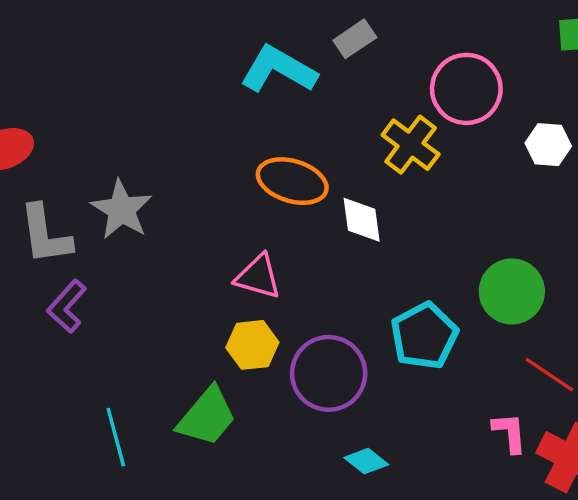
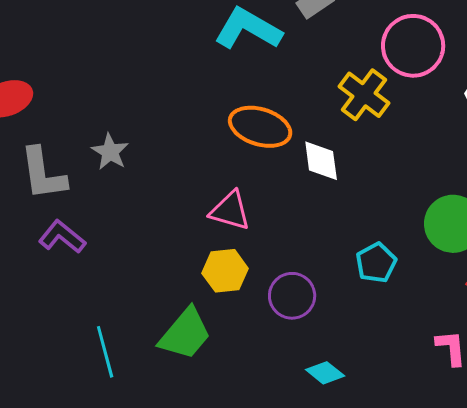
gray star: (121, 210) -> (110, 152), size x0.7
purple L-shape: (67, 306) -> (62, 237), turned 87
cyan pentagon: (424, 336) -> (376, 263), size x0.7
purple circle: (329, 373) -> (292, 296), size x0.7

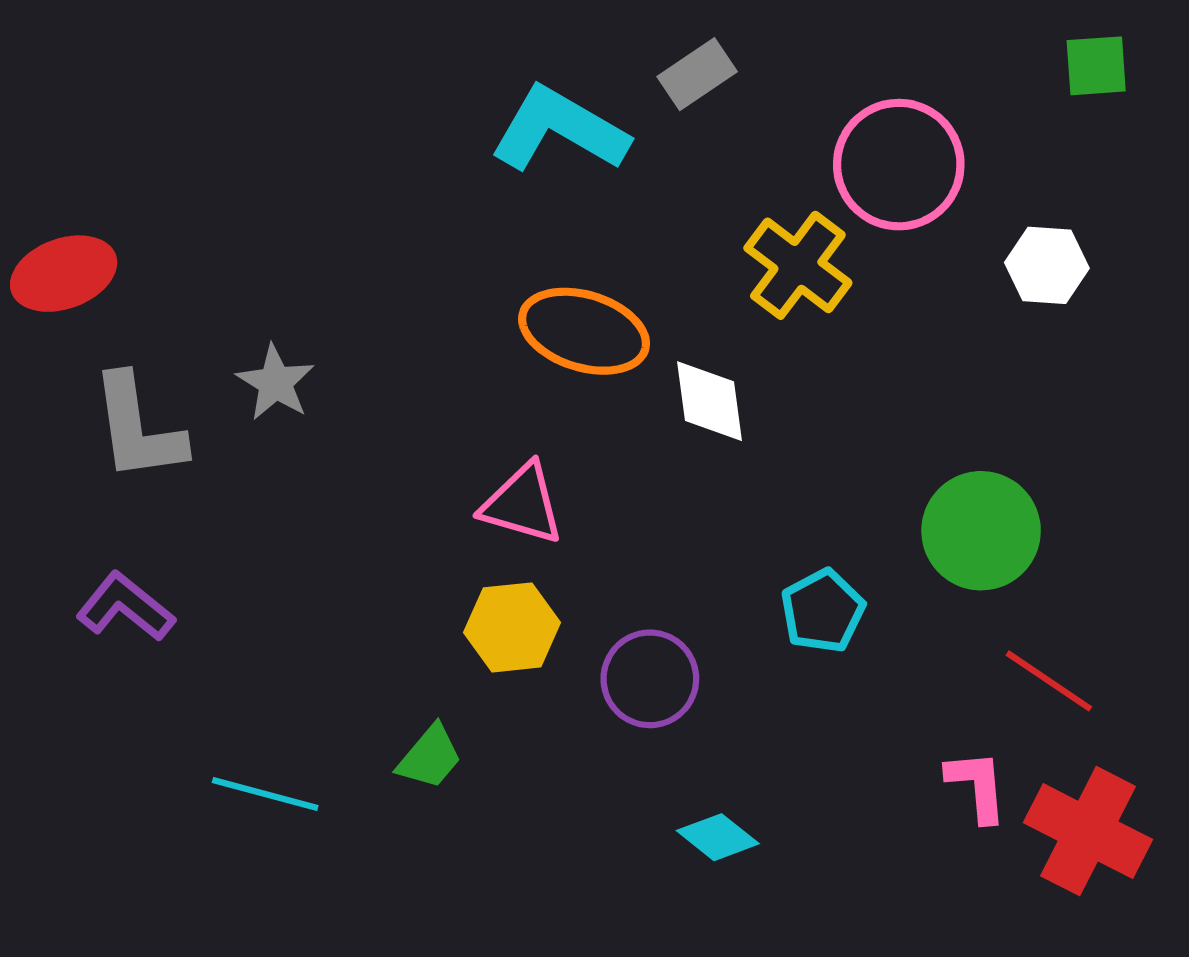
purple L-shape: (62, 237) -> (125, 607), moved
green trapezoid: (185, 334) -> (430, 757), size x0.6
cyan line: (105, 352) -> (265, 794), turned -60

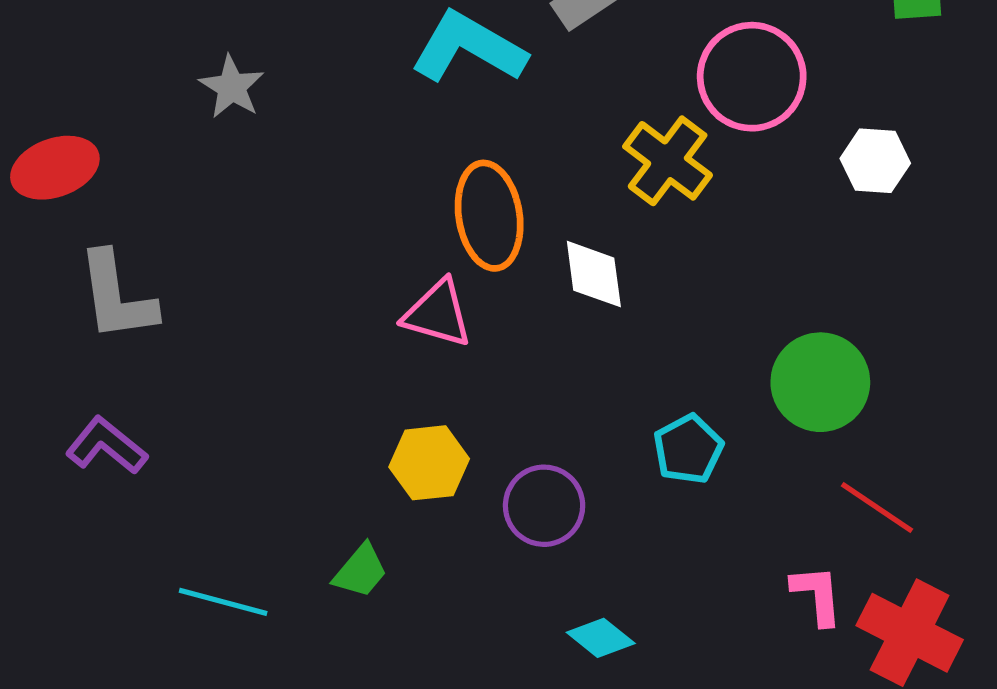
orange ellipse: (584, 331) -> (489, 216), turned 64
gray star: (275, 383) -> (232, 87), moved
pink triangle: (522, 504) -> (438, 314), moved

